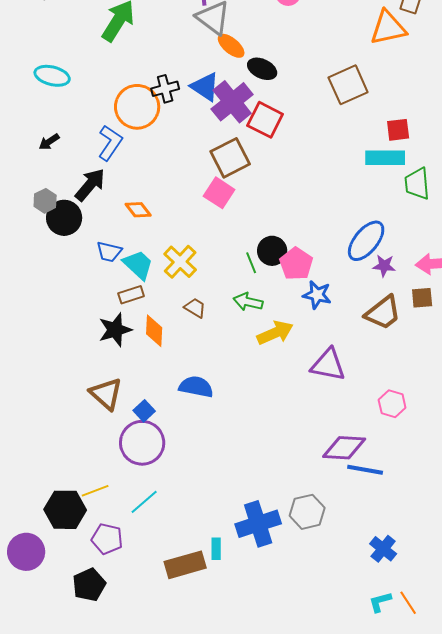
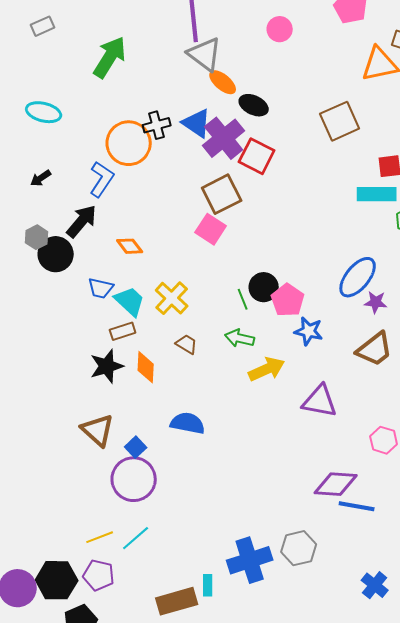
yellow line: (95, 491) -> (100, 537), moved
black hexagon: (65, 510) -> (57, 580), moved

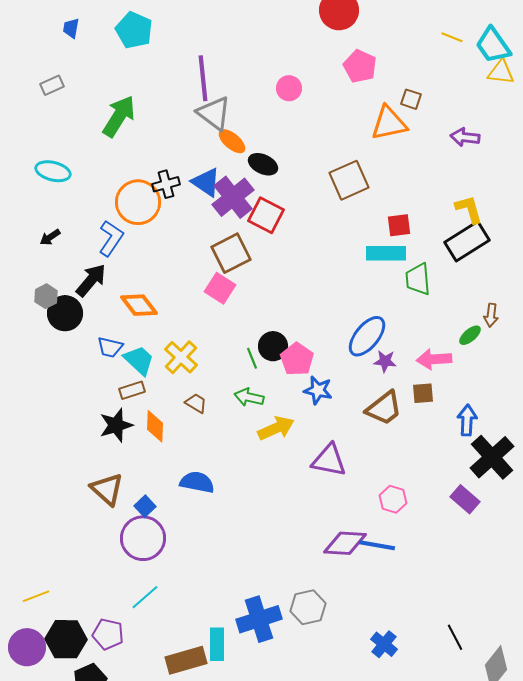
orange diamond: (130, 246) -> (139, 305), size x1.4
blue line: (357, 506) -> (377, 545), moved
yellow line: (100, 537) -> (36, 596), moved
cyan rectangle: (208, 585) -> (217, 644), size x1.5

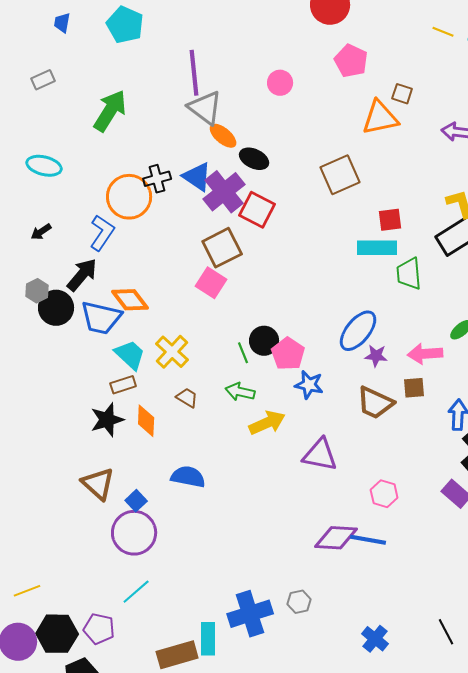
blue trapezoid: (110, 347) -> (101, 318), moved, size x1.6
brown trapezoid: (384, 408) -> (375, 403), turned 63
gray hexagon: (308, 607) -> (299, 602), size x0.7

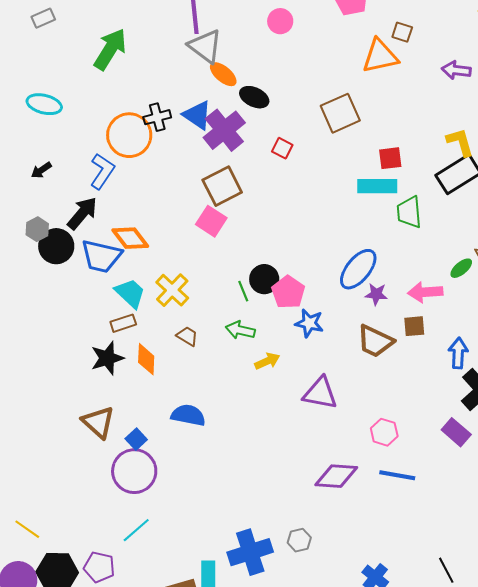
red square: (257, 210) -> (282, 148), moved, size x0.6
yellow arrow: (267, 423) -> (267, 361), size x0.7
blue line: (368, 540) -> (397, 475), moved
yellow line: (27, 591) -> (27, 529), turned 56

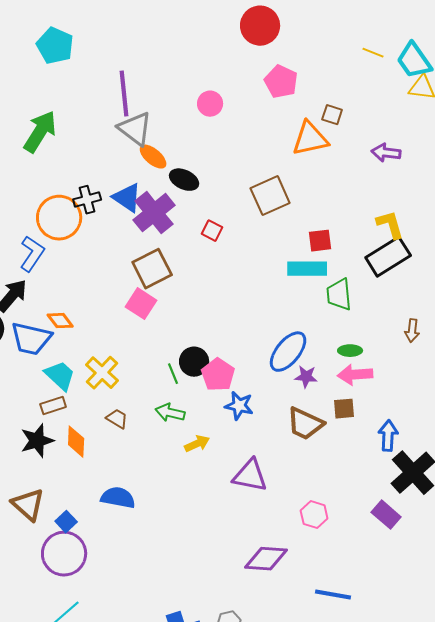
orange diamond: (130, 238) -> (60, 321), size x0.7
green ellipse: (461, 268) -> (350, 351), moved, turned 40
blue line: (397, 475) -> (333, 595), moved

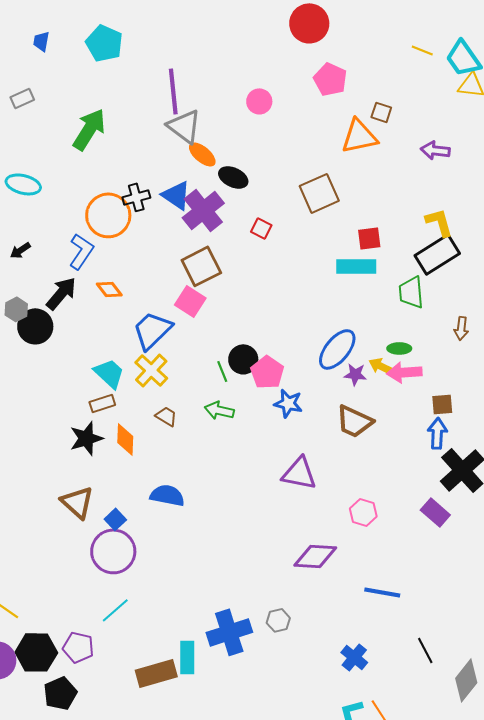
green trapezoid: (339, 295) -> (411, 292), moved
orange diamond: (60, 321) -> (109, 289), moved
blue trapezoid: (31, 339) -> (152, 330), moved, turned 123
brown square: (344, 409) -> (442, 404), moved
yellow arrow: (197, 444) -> (381, 366), moved, turned -130

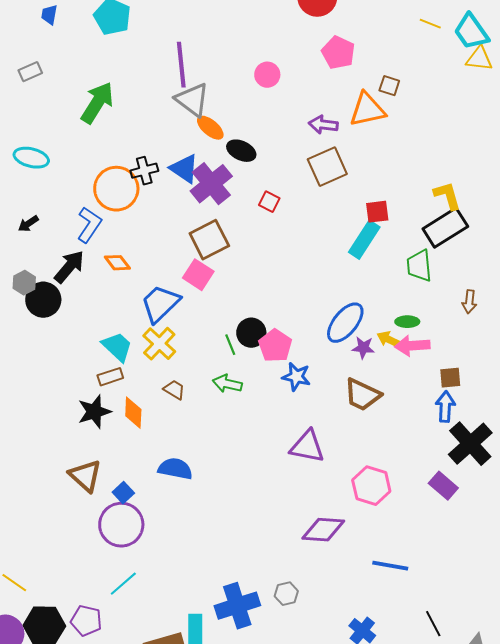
purple arrow: (435, 150) -> (323, 125), moved
cyan rectangle: (356, 266) -> (364, 240), turned -57
pink hexagon: (363, 512) -> (371, 486), size x1.4

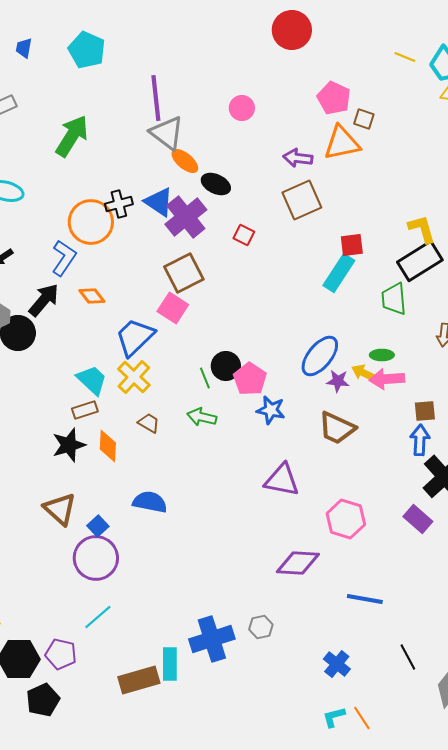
pink pentagon: (338, 53) -> (334, 98), moved

